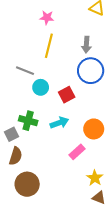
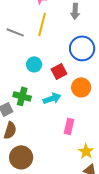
gray arrow: (86, 45) -> (75, 11), moved
gray line: (25, 71) -> (15, 32), moved
orange circle: (94, 129) -> (81, 87), moved
pink rectangle: (77, 152) -> (69, 126), turned -35

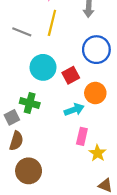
cyan circle: (34, 64) -> (43, 67), size x1.5
cyan arrow: (52, 98) -> (74, 110), moved
yellow star: (86, 151) -> (98, 153), moved

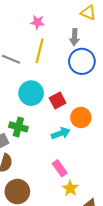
blue circle: (96, 50) -> (82, 61), moved
pink rectangle: (82, 136) -> (60, 168), moved, turned -49
yellow star: (98, 153) -> (70, 188), moved

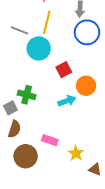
cyan circle: (31, 93) -> (39, 48), moved
pink rectangle: (60, 168) -> (50, 140), moved, turned -35

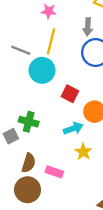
red square: (64, 70) -> (70, 94), turned -35
brown semicircle: (14, 129) -> (29, 163), moved
yellow star: (76, 153) -> (83, 152), moved

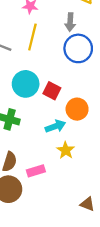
cyan circle: (42, 70) -> (26, 84), moved
pink rectangle: (54, 172) -> (36, 171), turned -36

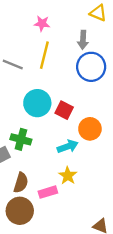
yellow star: (66, 150) -> (68, 176), moved

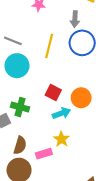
yellow line: (44, 55) -> (49, 46), moved
cyan circle: (37, 103) -> (17, 66), moved
red square: (64, 110) -> (53, 93), moved

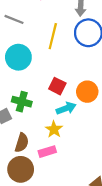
gray line: (13, 41) -> (14, 19), moved
yellow star: (61, 139) -> (54, 129), moved

